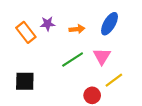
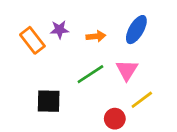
black square: (25, 81) -> (49, 101), moved

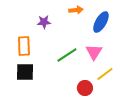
orange arrow: (96, 36) -> (76, 10), moved
orange rectangle: (32, 40) -> (24, 46), moved, turned 36
black square: (49, 101) -> (25, 72), moved

